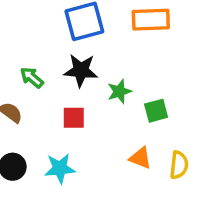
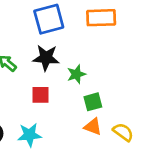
green square: (156, 111) -> (93, 102), moved
yellow semicircle: (179, 165) -> (123, 132), turned -60

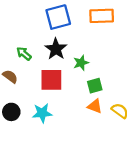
black star: (46, 58) -> (56, 49), turned 30
red square: (41, 95) -> (51, 80), size x1.5

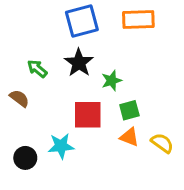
red square: (51, 80) -> (88, 115), moved
black circle: (11, 112) -> (25, 158), moved

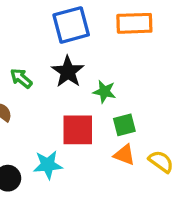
green star: (112, 81) -> (104, 92), turned 30

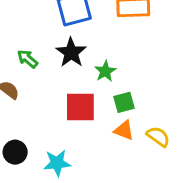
green star: (104, 92) -> (105, 71), turned 30
cyan star: (48, 165) -> (57, 163), moved

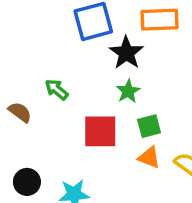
black star: (71, 53) -> (126, 53), moved
green arrow: (28, 59) -> (57, 89), moved

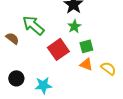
green arrow: (57, 89) -> (33, 25), size x1.6
red square: (100, 131) -> (58, 49), turned -35

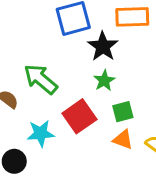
cyan star: (43, 85) -> (41, 133), moved

